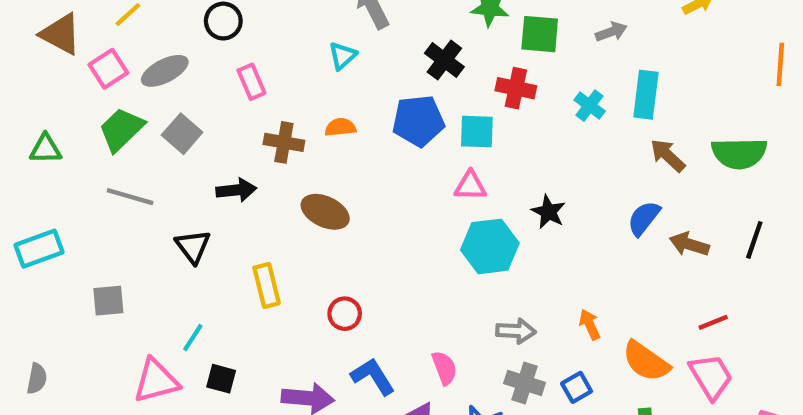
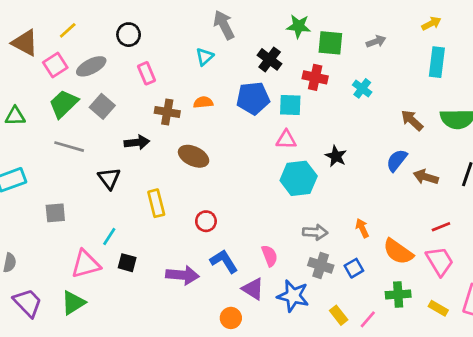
cyan rectangle: (646, 95) -> (437, 62), moved

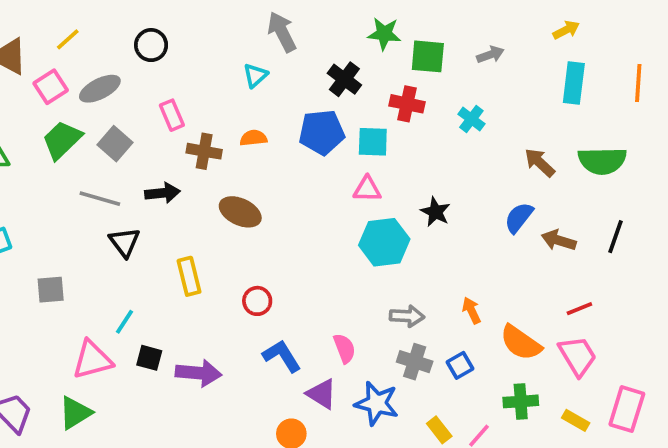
pink rectangle: (147, 73) -> (172, 115), moved
gray line: (69, 147) -> (100, 199), moved
purple arrow: (182, 275) -> (198, 373), moved

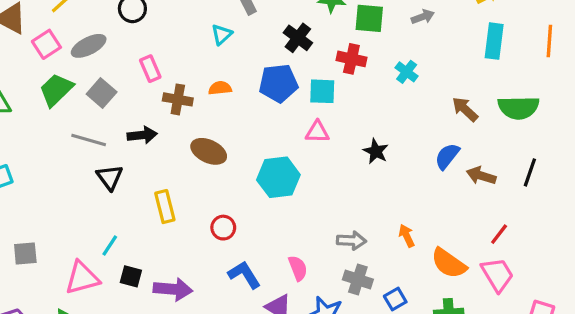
cyan hexagon: (384, 242) -> (278, 177), moved
gray square: (51, 290) -> (25, 254), moved
red line: (579, 309) -> (499, 234), turned -30
blue square: (460, 365) -> (395, 299), moved

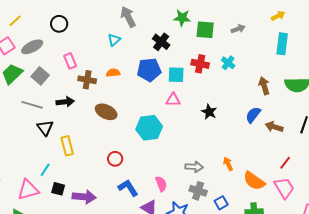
red cross: (351, 59) -> (200, 64), moved
brown arrow: (465, 109) -> (264, 86), turned 30
yellow rectangle: (165, 207) -> (67, 146), moved

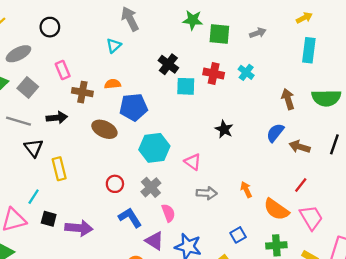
black cross: (161, 42) -> (168, 64), moved
blue pentagon: (149, 70) -> (133, 107), moved
pink triangle: (173, 100) -> (193, 162), moved, turned 35
red line: (285, 163) -> (301, 185), moved
gray cross: (198, 191) -> (151, 187), moved, turned 30

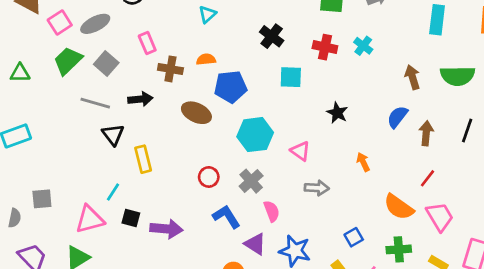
cyan square: (186, 86) -> (291, 77), moved
brown arrow: (300, 147) -> (426, 133), turned 78
orange arrow: (246, 190) -> (363, 162), moved

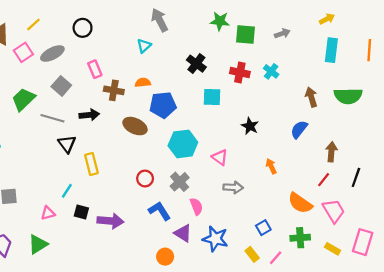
green trapezoid: (68, 61) -> (23, 99), moved
black line: (467, 130) -> (356, 177), moved
brown arrow: (426, 133) -> (331, 152), moved
pink triangle: (90, 219) -> (48, 213), size x0.6

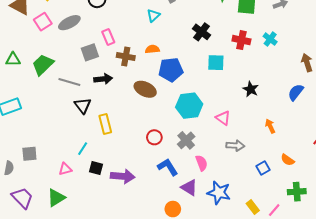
gray square: (61, 86) -> (90, 52), moved, turned 30
orange semicircle: (300, 203) -> (288, 160), moved, size x0.6
blue square: (263, 228) -> (263, 168), moved

